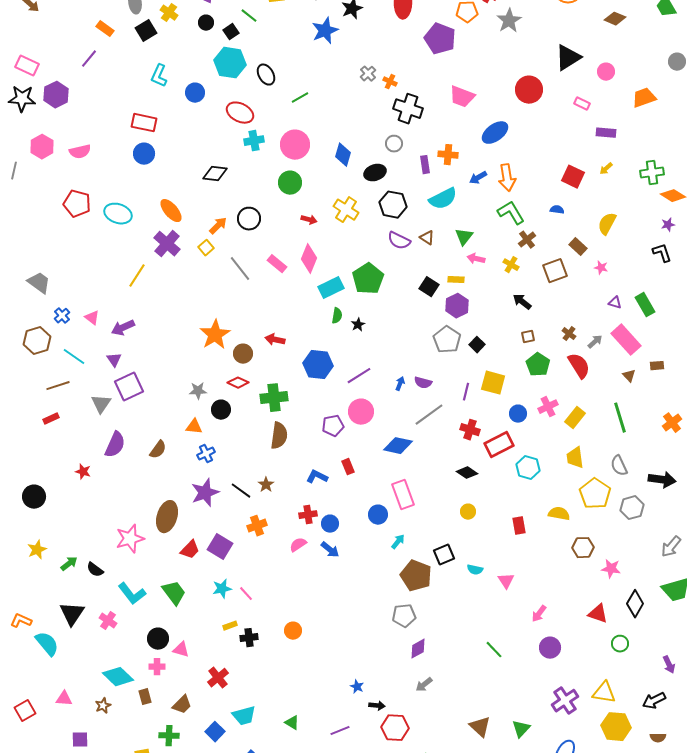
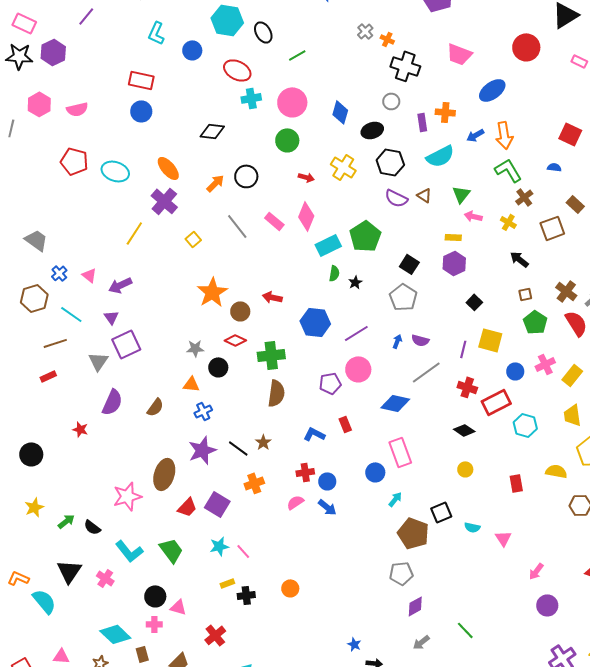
yellow square: (206, 248) -> (193, 239), moved
black square: (429, 287) -> (409, 264), moved
brown cross: (569, 334) -> (566, 291), size x1.5
gray pentagon: (447, 340) -> (403, 297), moved
green line: (494, 650) -> (465, 630), moved

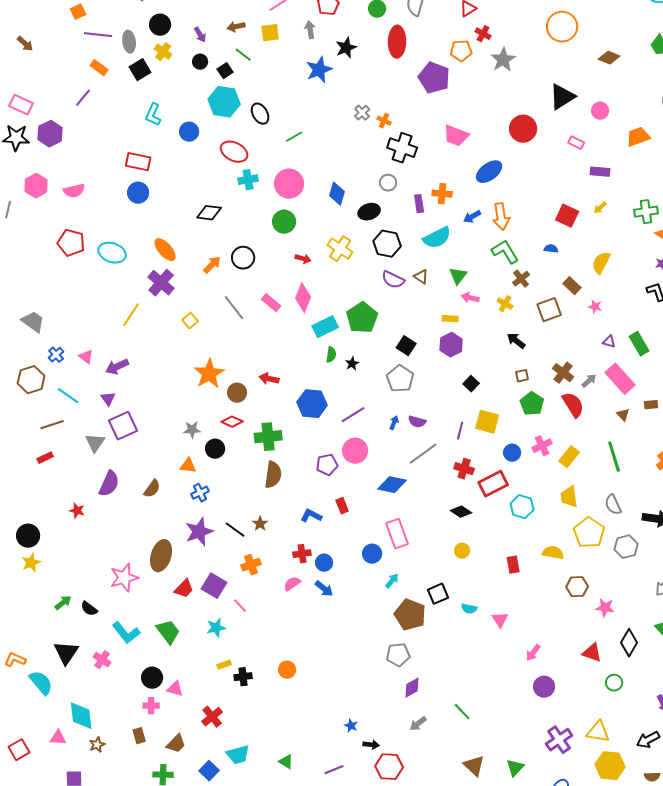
yellow star: (34, 507) -> (31, 563), moved
pink line: (243, 551) -> (240, 606), moved
cyan diamond: (115, 634) -> (81, 716), moved, turned 40

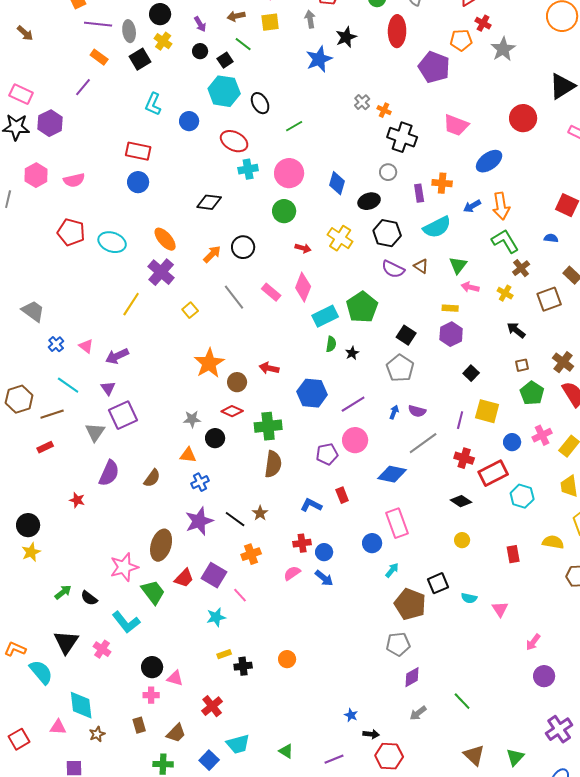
brown hexagon: (31, 380) -> (19, 399), moved
green trapezoid: (168, 632) -> (153, 592), moved

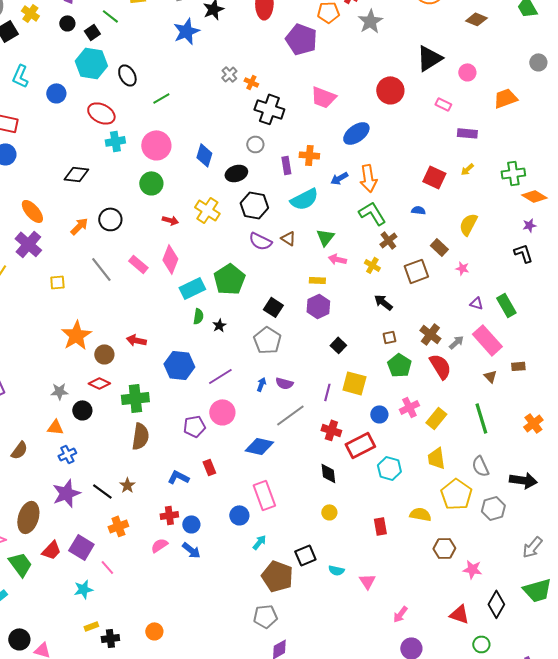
yellow square: (190, 310) -> (57, 282), turned 35
black diamond: (461, 501) -> (328, 473), turned 50

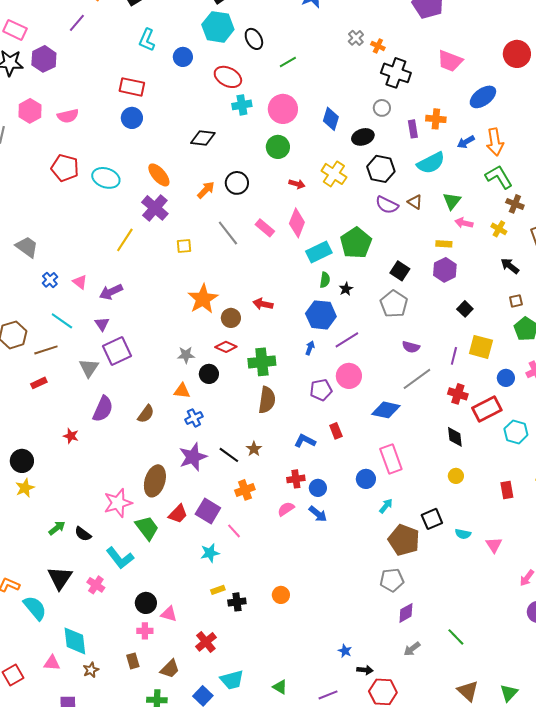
brown cross: (388, 240) -> (515, 204), turned -30
blue hexagon: (179, 365) -> (321, 315), moved
blue arrow: (261, 384) -> (310, 348), moved

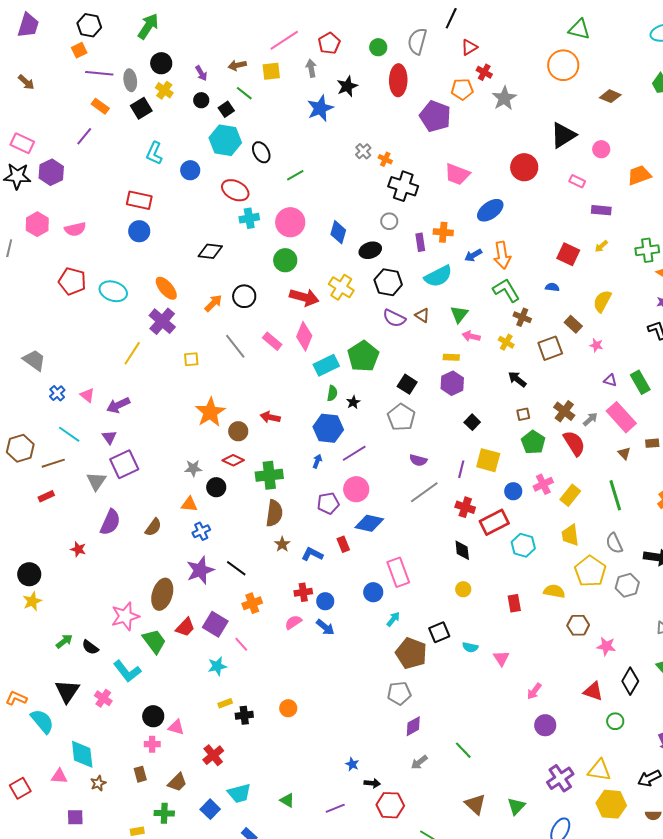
red arrow: (297, 184) -> (304, 297), size x1.8
blue diamond: (386, 410) -> (369, 523), moved
brown star: (254, 449) -> (282, 544), moved

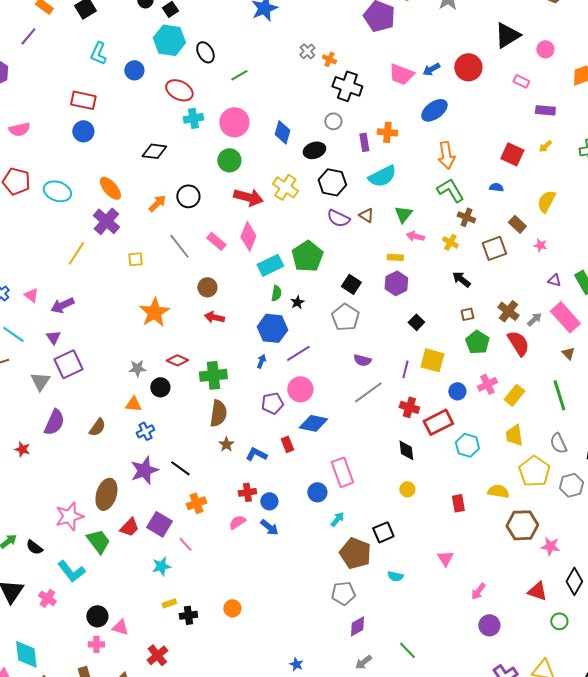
blue arrow: (473, 255) -> (431, 69), moved
brown circle: (238, 431) -> (207, 287), moved
brown hexagon: (578, 625) -> (522, 525), size x1.4
cyan semicircle: (470, 647) -> (395, 576), moved

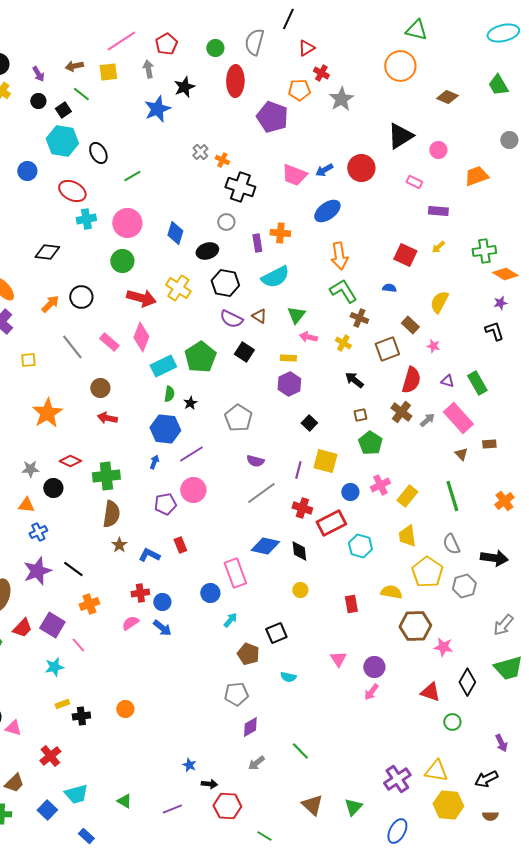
black square: (351, 284) -> (244, 352), moved
red semicircle: (518, 343) -> (411, 380), moved, turned 48
blue diamond: (313, 423) -> (265, 546), moved
brown pentagon: (355, 553) -> (248, 654), size x0.7
purple circle: (489, 625) -> (374, 667), moved

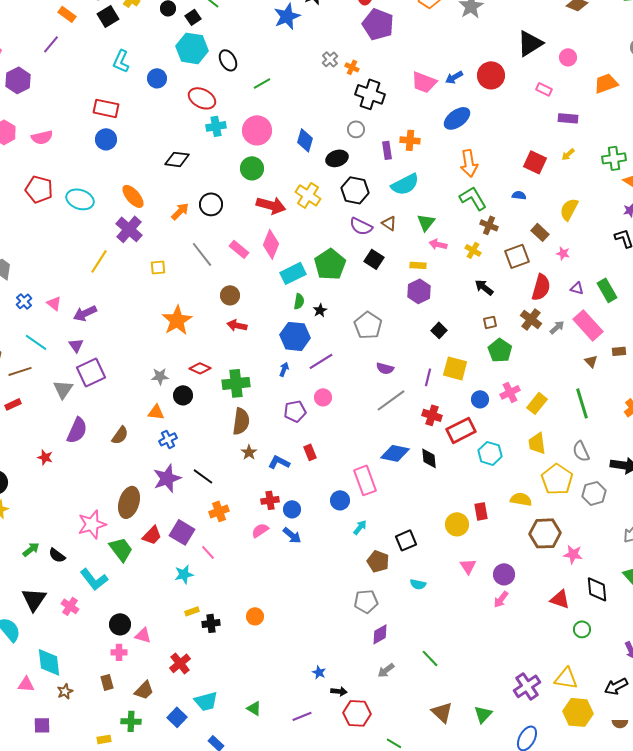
purple pentagon: (272, 117) -> (378, 24), moved
pink circle: (193, 490) -> (323, 397), size x0.7
yellow circle: (300, 590) -> (457, 524), moved, size x1.5
black diamond: (467, 682) -> (597, 589), turned -36

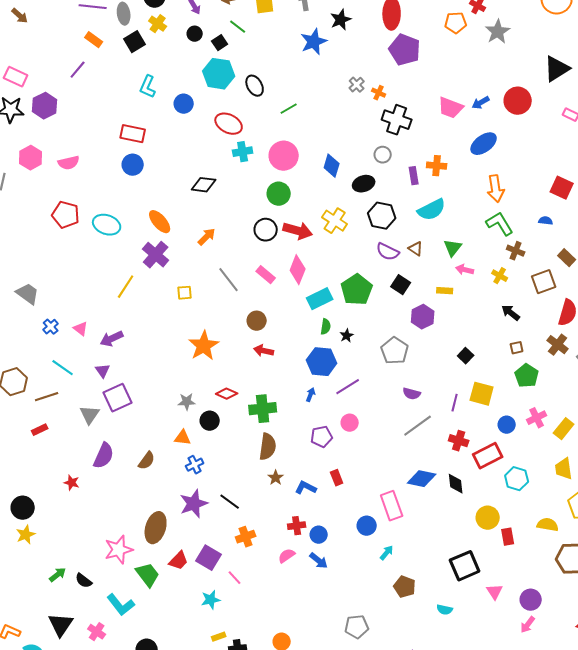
black circle: (211, 204) -> (266, 230), moved
purple hexagon: (419, 291) -> (423, 317), moved
yellow circle: (457, 524) -> (488, 518), moved
black square: (406, 540) -> (465, 566), moved, size x1.4
gray pentagon: (366, 601) -> (357, 627), moved

